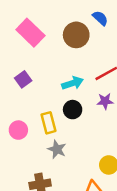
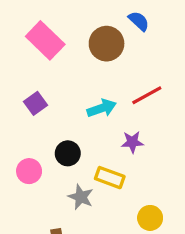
purple star: (105, 101) -> (132, 142), moved
black circle: (73, 110) -> (68, 153), moved
yellow rectangle: (48, 123) -> (110, 178), moved, turned -55

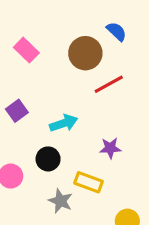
pink rectangle: (45, 40) -> (26, 50), size x0.7
red line: (147, 95) -> (109, 84), moved
cyan arrow: (102, 108) -> (64, 123), moved

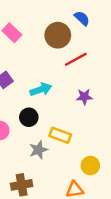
purple star: (110, 148) -> (84, 97), moved
gray star: (60, 201) -> (38, 150), turned 30

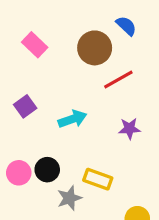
black circle: (29, 117) -> (47, 170), moved

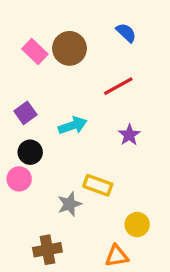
brown circle: (95, 48) -> (69, 48), moved
purple star: (129, 129) -> (129, 135), turned -30
black circle: (47, 170) -> (30, 152), moved

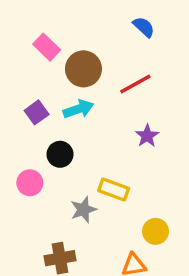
brown circle: (69, 48) -> (83, 69), moved
cyan arrow: (73, 125) -> (78, 109), moved
black circle: (30, 152) -> (60, 154), moved

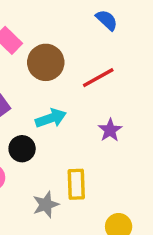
cyan arrow: (78, 109) -> (51, 118), moved
yellow rectangle: (114, 189) -> (76, 184), turned 68

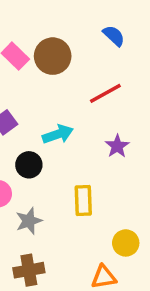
brown circle: (46, 62) -> (53, 56), moved
gray star: (46, 205) -> (29, 221), moved

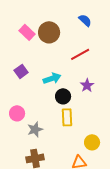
black circle: (29, 165) -> (63, 96), moved

